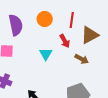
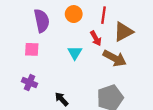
brown arrow: (82, 59) -> (115, 58), size x1.5

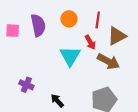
pink square: (32, 49) -> (13, 31), moved
cyan triangle: (75, 53) -> (70, 56), size x1.5

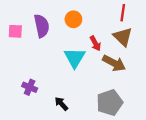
red line: (98, 20) -> (123, 13), moved
brown triangle: (117, 36) -> (123, 37), turned -48

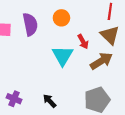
brown arrow: (114, 63) -> (101, 61), turned -60
purple cross: (30, 87) -> (14, 99), moved

